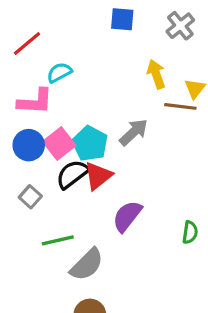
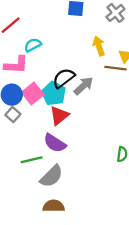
black semicircle: (72, 174) -> (64, 78), moved
gray square: (30, 197) -> (13, 114), moved
purple semicircle: (127, 216) -> (55, 143), moved, turned -95

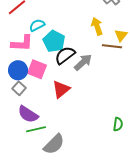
pink square: (33, 94) -> (37, 69), turned -30
cyan pentagon: (54, 94) -> (54, 41), moved
purple semicircle: (55, 143) -> (28, 114), moved

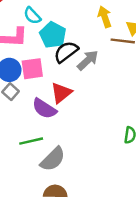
cyan semicircle: (37, 25) -> (32, 16), turned -105
pink square: (37, 69) -> (32, 69), turned -30
purple semicircle: (28, 114) -> (44, 108), moved

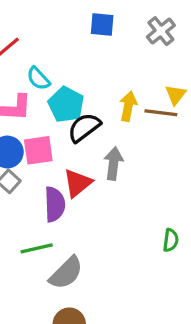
yellow arrow: (105, 17) -> (128, 106), moved, turned 30
gray arrow: (88, 60) -> (113, 163), moved, turned -40
purple semicircle: (44, 108) -> (55, 204), turned -125

